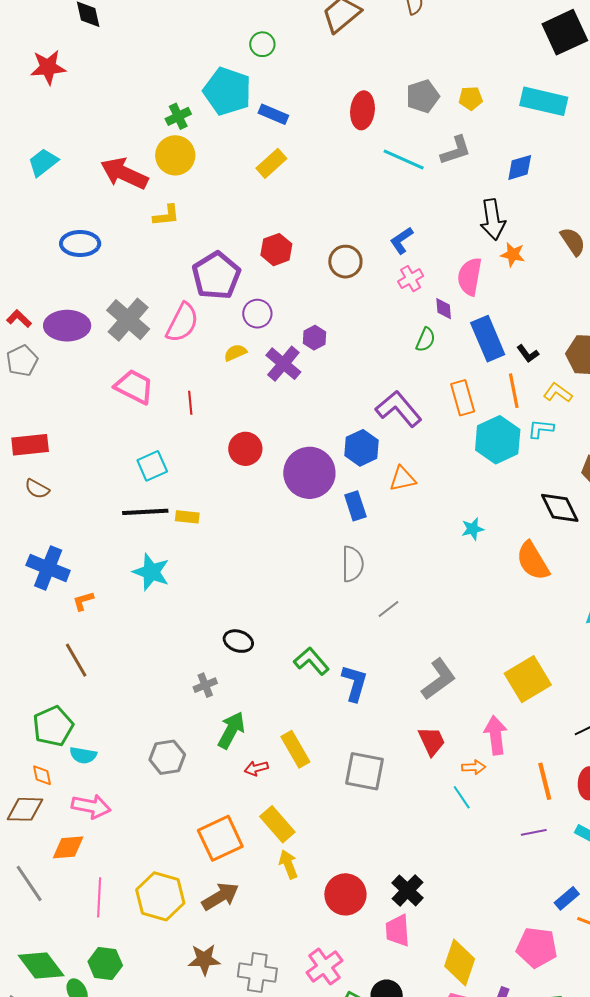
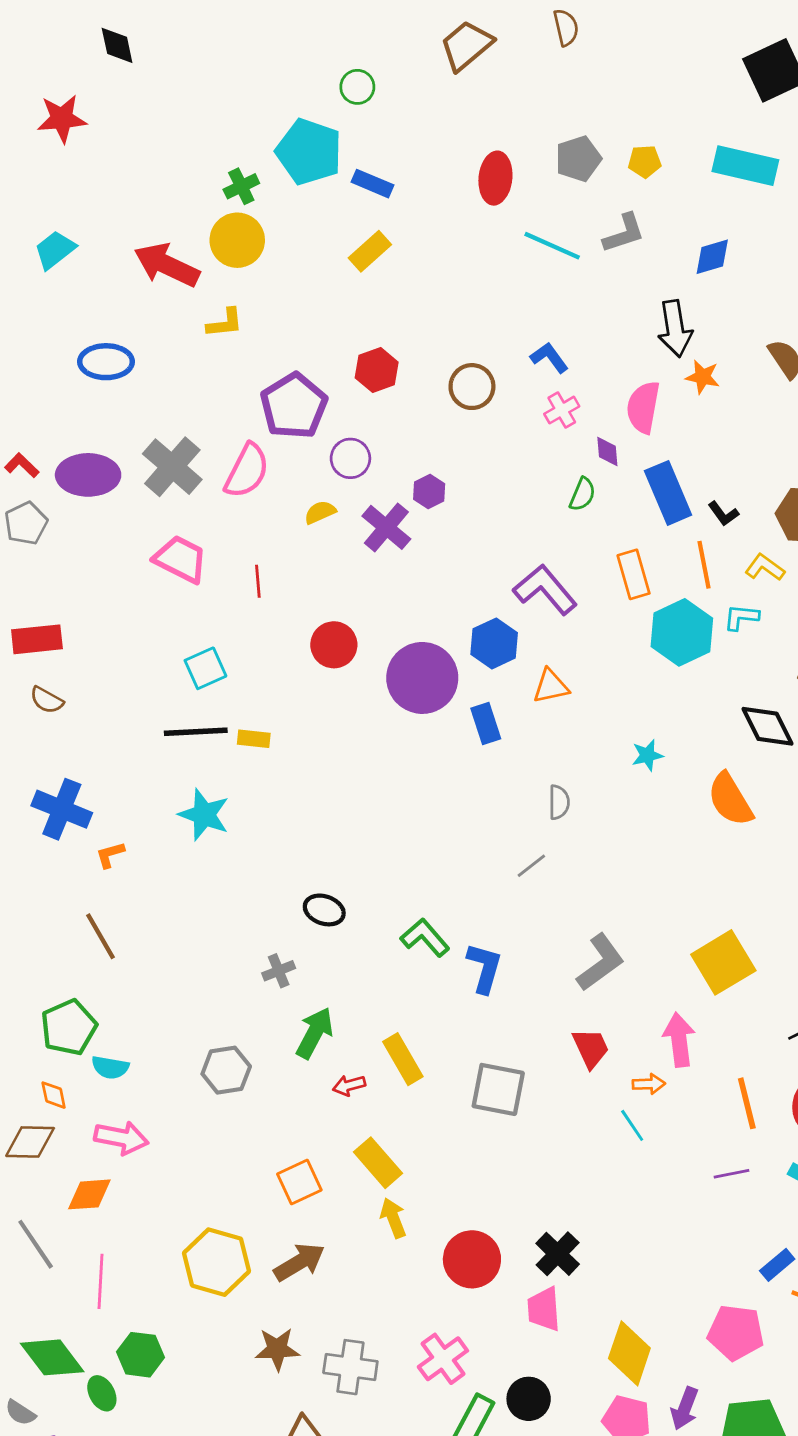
blue L-shape: (402, 241) -> (549, 358), turned 88
gray semicircle: (352, 564) -> (559, 802), moved, size x0.7
orange square: (220, 838) -> (299, 1182), size x0.7
pink line: (99, 897) -> (100, 1281), moved

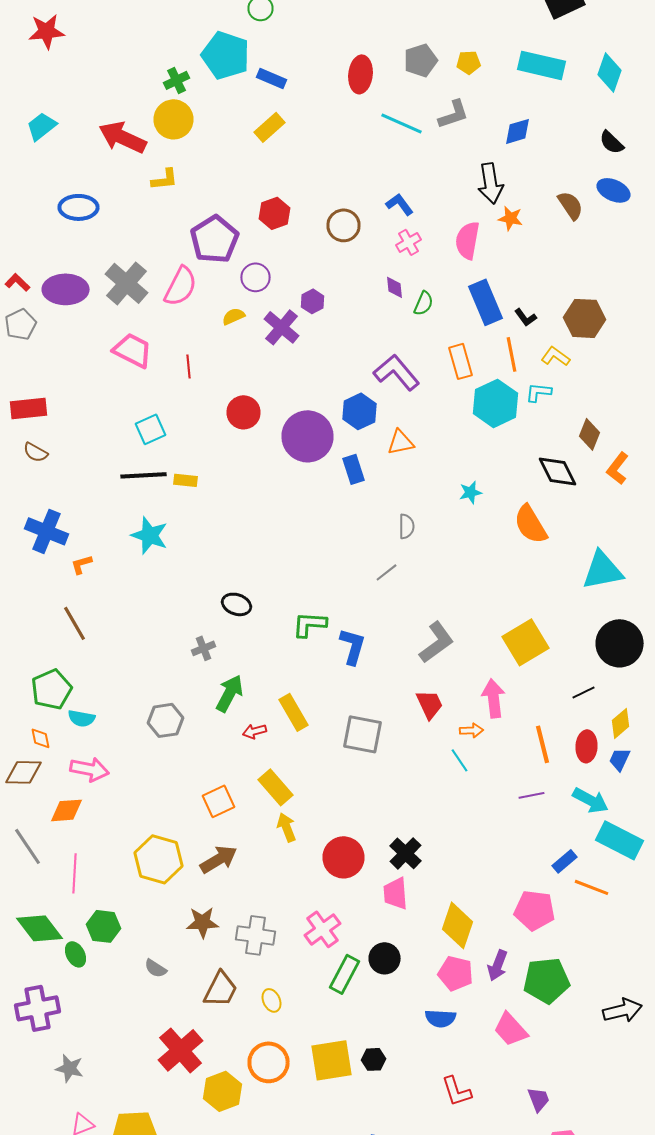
purple diamond: (607, 451) -> (394, 287), moved
green L-shape: (425, 938) -> (310, 624), turned -45
gray semicircle: (20, 1413) -> (156, 968), moved

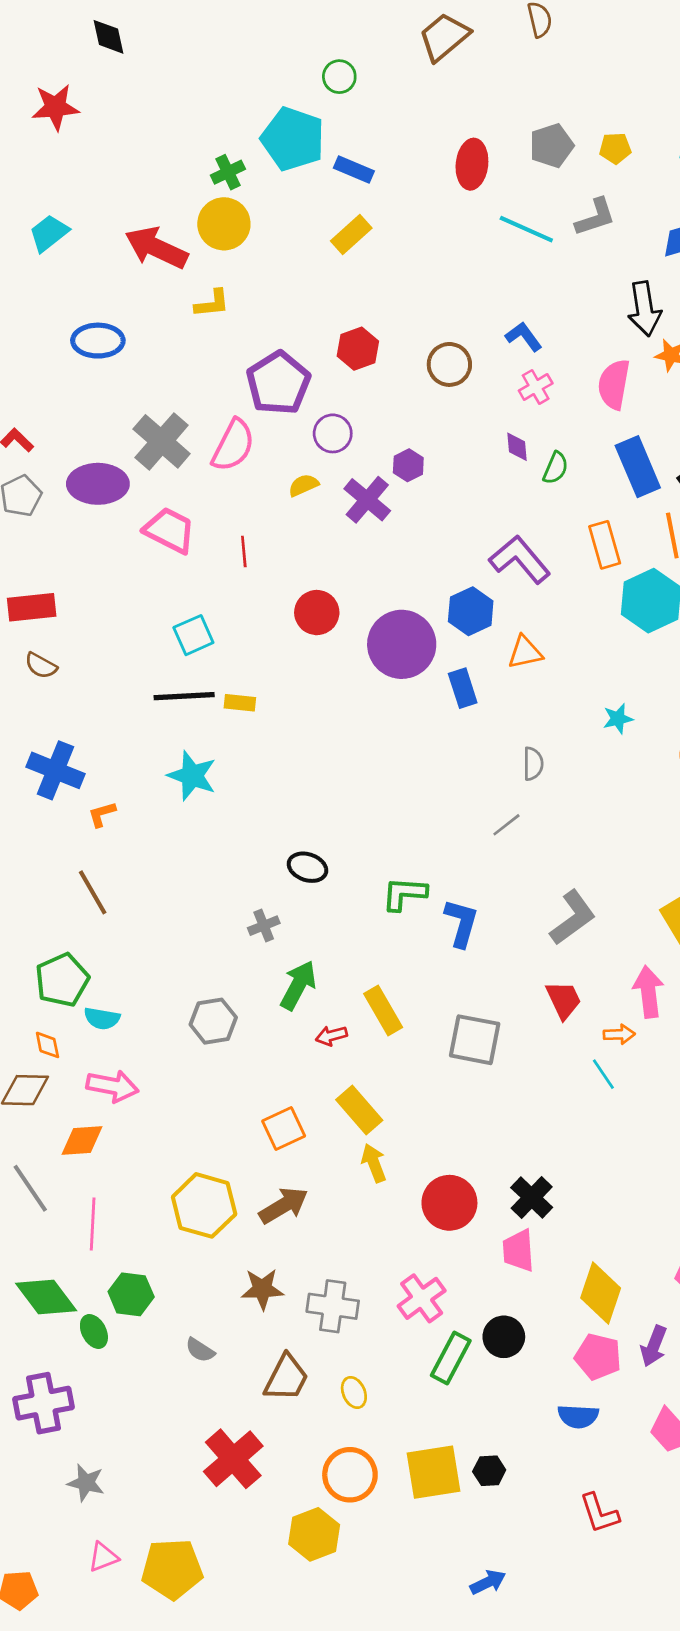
purple ellipse: (66, 289) -> (98, 484), moved
yellow hexagon: (222, 1091) -> (314, 1534), moved

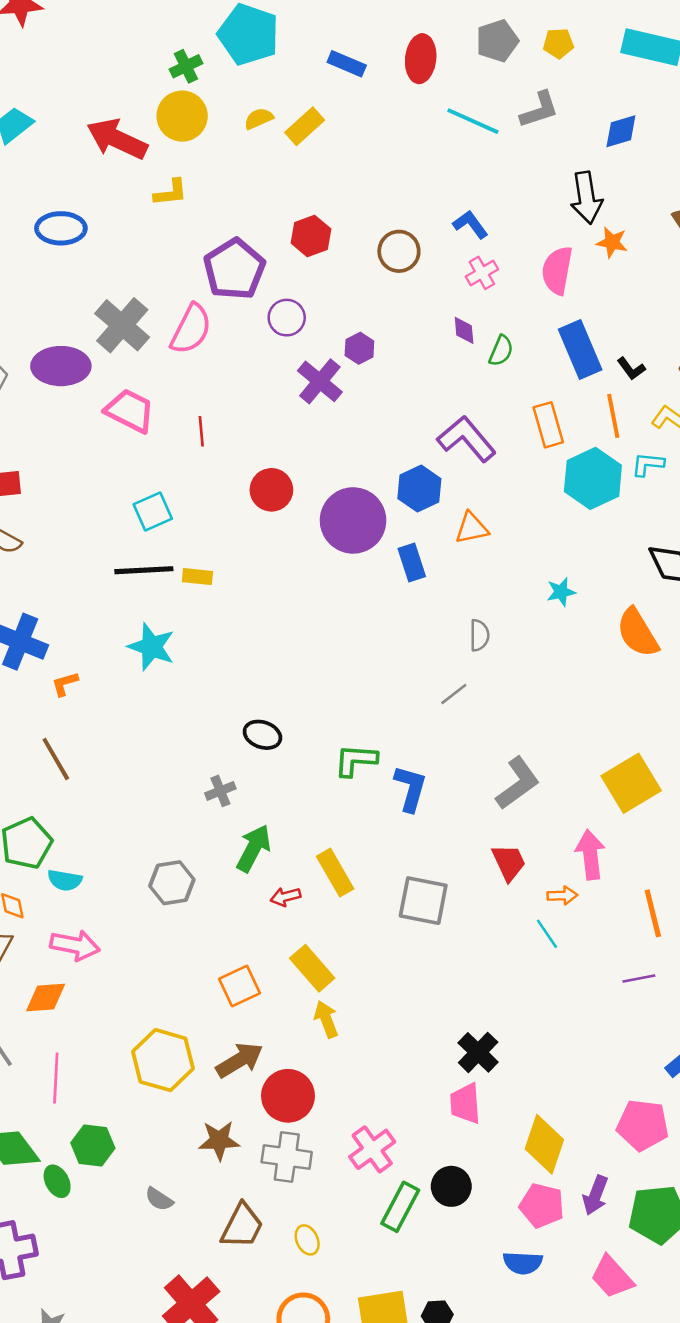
blue rectangle: (354, 169) -> (347, 64), moved
yellow semicircle: (304, 485) -> (259, 119), moved
red circle: (449, 1203) -> (288, 1096), moved

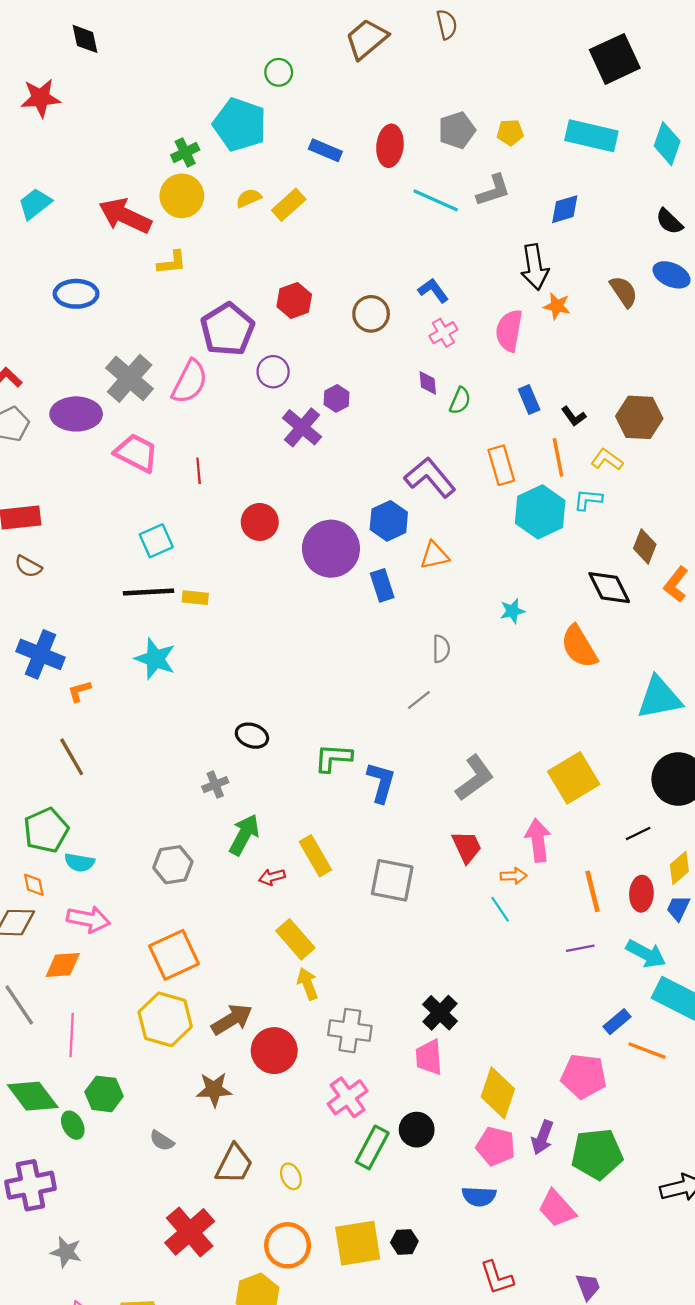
blue rectangle: (580, 350) -> (529, 400), size x0.6
orange square: (240, 986) -> (174, 955), moved, size x1.4
gray cross: (287, 1157) -> (350, 1031), moved

